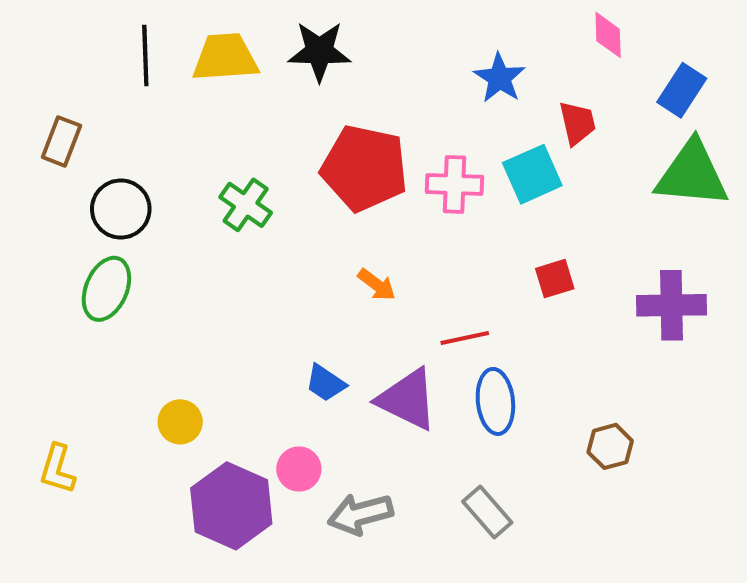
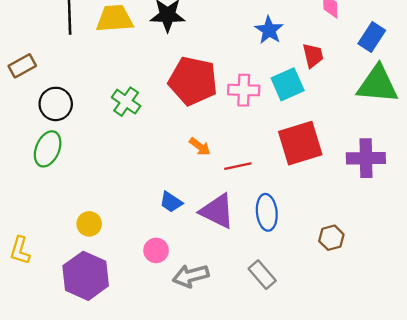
brown rectangle: (61, 141) -> (22, 66), turned 40
red square: (555, 279) -> (300, 143), size x2.0
red line: (465, 338) -> (238, 166), moved
purple hexagon: (231, 506) -> (86, 276), moved

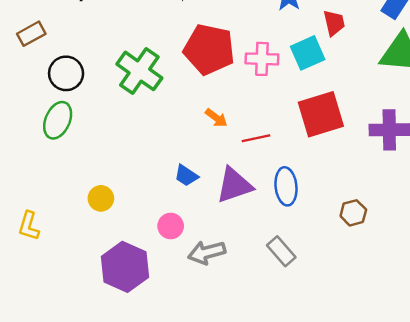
green cross: (126, 102) -> (139, 71), size x1.5
purple triangle: (217, 211) -> (234, 185), turned -45
purple hexagon: (86, 276) -> (125, 267), moved

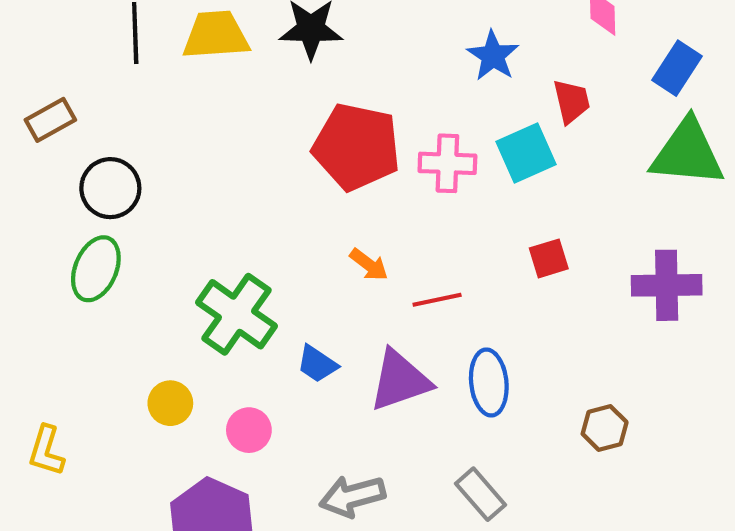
green cross: (139, 71) -> (236, 314), moved
red square: (321, 114) -> (549, 258), size x0.5
pink circle: (171, 226) -> (249, 430), moved

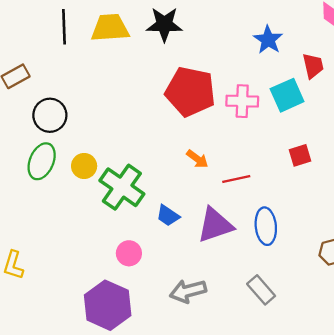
yellow circle: (170, 403) -> (84, 166), moved

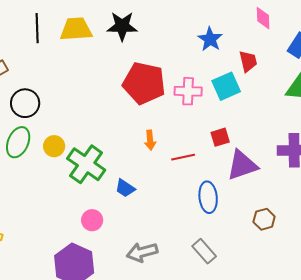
red square: (300, 155) -> (220, 137), moved
orange arrow: (197, 159) -> (150, 140), turned 48
purple triangle: (215, 225) -> (242, 165), moved

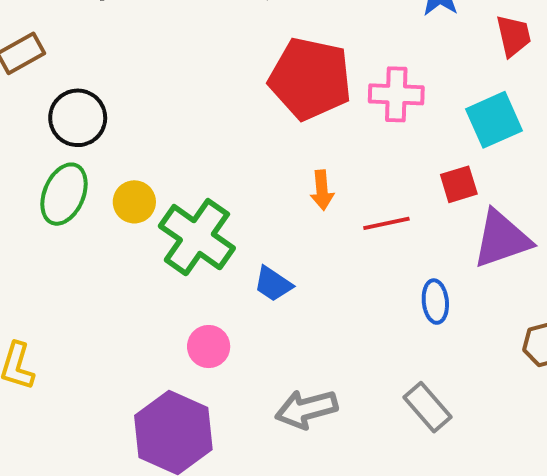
cyan square: (226, 86) -> (494, 120), moved
blue ellipse: (208, 197) -> (435, 302), size x0.7

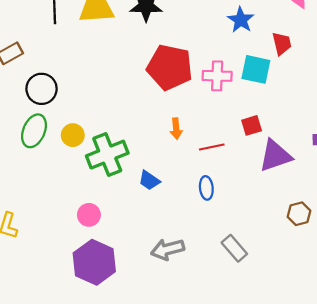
cyan square: (494, 120) -> (256, 69), moved, turned 36
green cross: (197, 237) -> (107, 155), turned 33
blue ellipse: (435, 302) -> (206, 188), moved
pink circle: (209, 347) -> (89, 215), moved

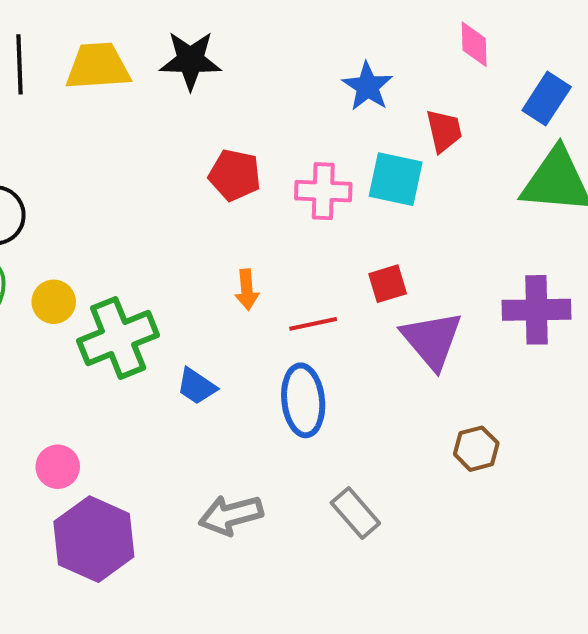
red pentagon: (170, 67) -> (235, 175), size x0.6
purple triangle: (275, 156) -> (432, 340), turned -51
blue ellipse: (206, 188) -> (303, 400), size x1.6
pink circle: (89, 215) -> (58, 467), moved

